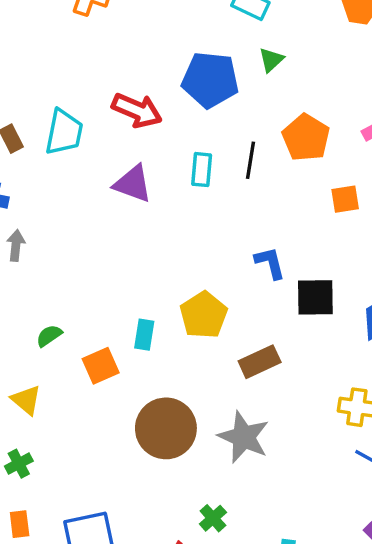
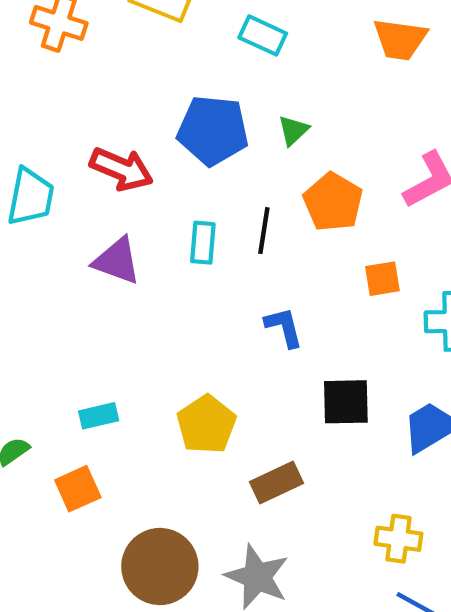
green triangle: (271, 60) -> (293, 130), moved
blue L-shape: (270, 263) -> (284, 327), moved
cyan rectangle: (144, 335) -> (99, 416), moved, turned 68

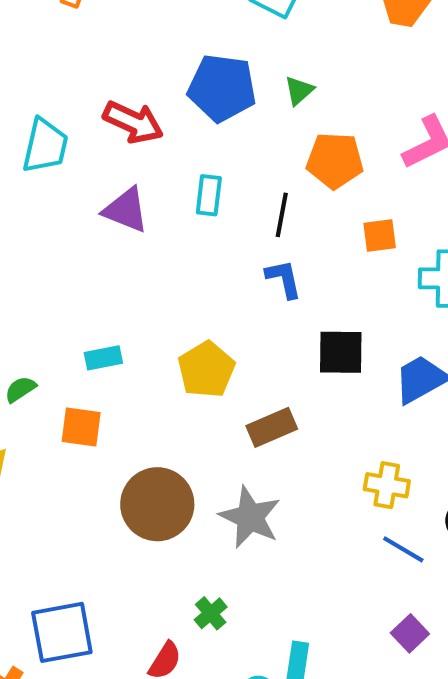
orange pentagon: (333, 202) -> (335, 160), turned -30
black line: (264, 231) -> (282, 215), moved
orange square: (78, 489) -> (81, 427), turned 30

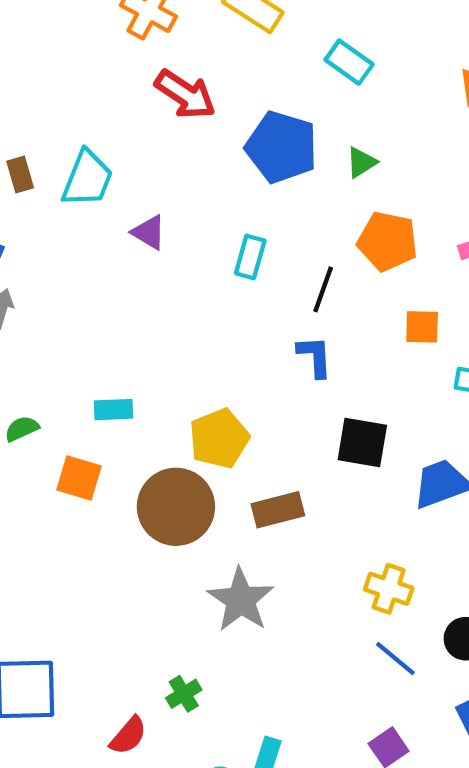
red arrow: (133, 122) -> (185, 94), moved
purple triangle: (126, 210) -> (149, 232), moved, size x0.7
brown circle: (157, 504) -> (176, 507), moved

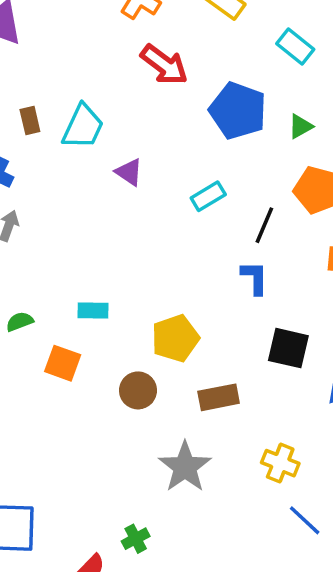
cyan rectangle: (250, 257) -> (208, 196), turned 40
brown circle: (176, 507) -> (138, 390), size x0.6
yellow cross: (389, 589) -> (280, 463), moved

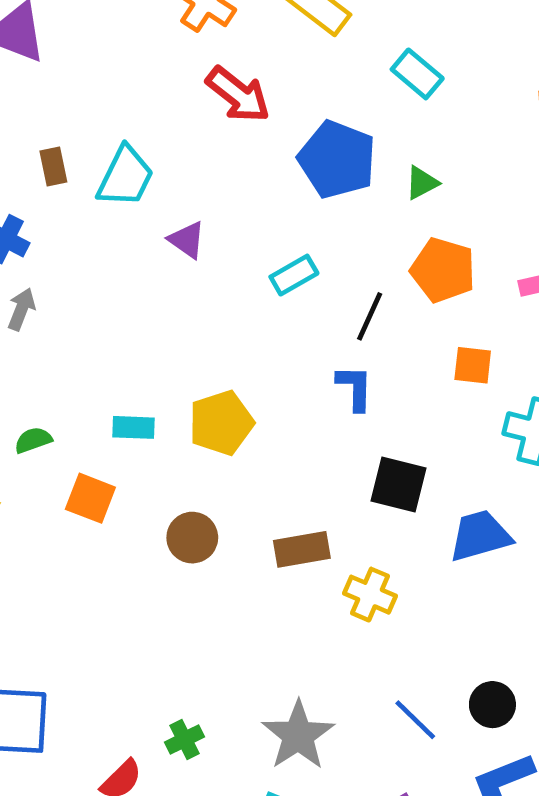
yellow pentagon: (175, 338) -> (221, 423), moved
yellow cross: (280, 463) -> (370, 595), moved
gray star: (185, 467) -> (298, 735), moved

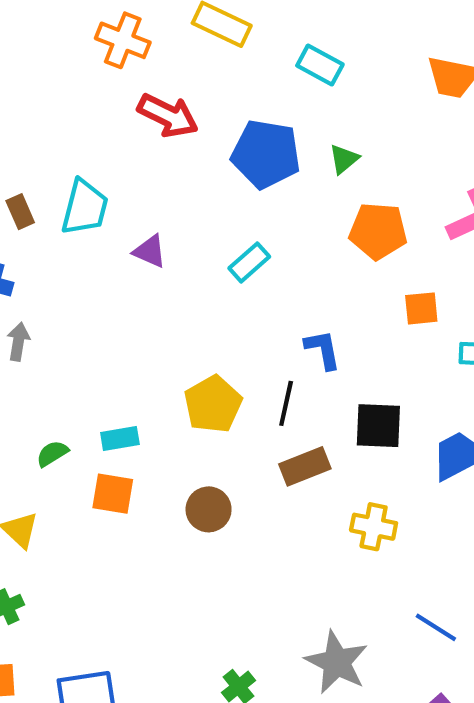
black line: (370, 316) -> (286, 403), moved
cyan rectangle: (134, 427) -> (120, 438), moved
brown rectangle: (302, 549) -> (305, 466), moved

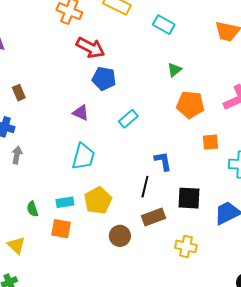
blue pentagon: (266, 154) -> (104, 79), moved, size x0.7
cyan trapezoid: (85, 207) -> (83, 157), moved
yellow pentagon: (213, 404) -> (98, 201), moved
green semicircle: (52, 454) -> (32, 209), turned -77
brown circle: (209, 509) -> (120, 236), moved

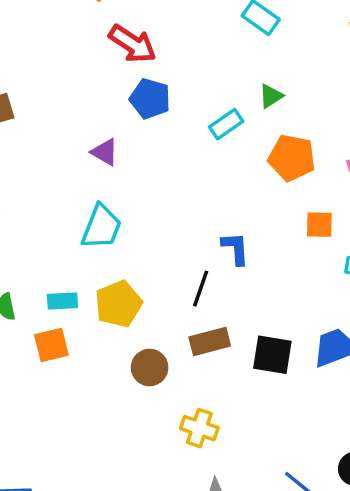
cyan rectangle: (128, 119) -> (226, 124), moved
black square: (189, 198) -> (272, 355), moved
orange square: (61, 229) -> (51, 345), turned -30
yellow cross: (186, 246) -> (199, 428), moved

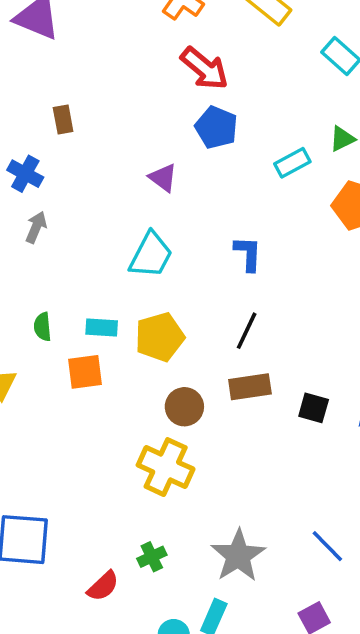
blue L-shape: (235, 248) -> (248, 254), moved
black square: (272, 355) -> (314, 408), size x0.7
yellow cross: (199, 428) -> (166, 467), moved, size x1.4

